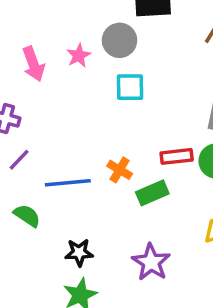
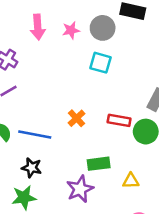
blue line: (68, 183) -> (35, 134), moved
green rectangle: (152, 193) -> (99, 164), moved

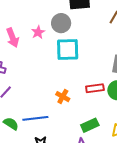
cyan square: (100, 63) -> (68, 49), size x1.4

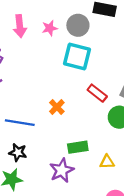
red rectangle: (95, 88) -> (97, 93), moved, turned 30

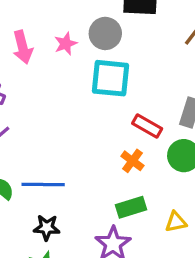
orange cross: (57, 107) -> (132, 161), moved

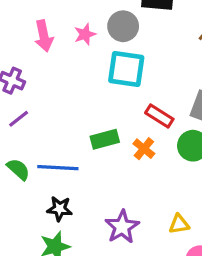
green rectangle: (131, 207) -> (105, 139), moved
yellow triangle: (176, 222) -> (179, 224), moved

